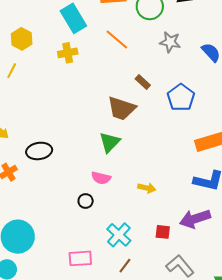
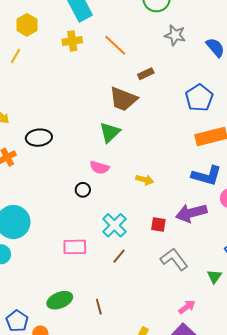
orange line: (117, 40) -> (115, 45), moved
brown rectangle: (143, 82) -> (146, 74), turned -70
blue pentagon: (181, 97) -> (199, 98), moved

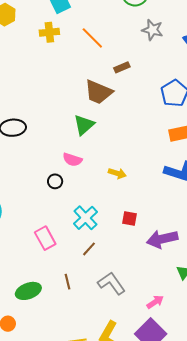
purple arrow: (191, 213) -> (162, 239), moved
pink rectangle: (75, 247) -> (45, 238), turned 60
gray L-shape: (174, 259) -> (111, 283), moved
brown line: (99, 307) -> (68, 282), moved

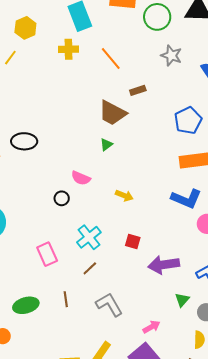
green triangle: (84, 125) -> (106, 144), moved, size x0.6

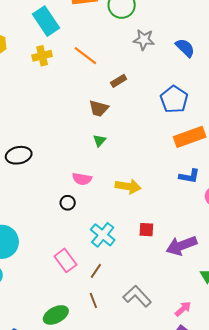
brown trapezoid: (112, 113) -> (99, 108), size x0.7
yellow arrow: (124, 196) -> (128, 186), size x1.4
blue L-shape: (186, 199) -> (189, 176), size x0.7
brown line: (90, 268) -> (96, 271), moved

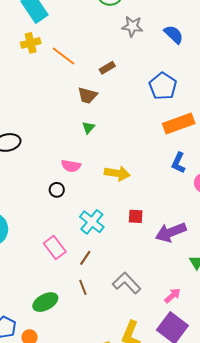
orange line: (85, 56) -> (63, 56), moved
blue L-shape: (189, 176) -> (178, 163), turned 105

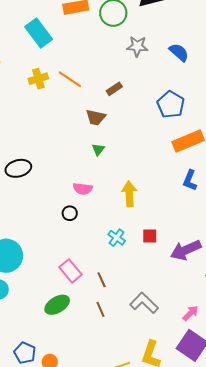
yellow cross: (31, 43) -> (38, 79), moved
yellow arrow: (117, 173) -> (129, 194), turned -100
cyan cross: (92, 222) -> (117, 238), moved, size x0.7
brown line: (85, 258) -> (102, 280), turned -56
green ellipse: (45, 302) -> (57, 305), moved

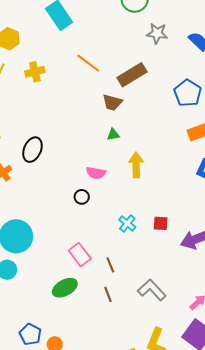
yellow cross: (38, 79) -> (35, 72), moved
brown rectangle: (114, 89) -> (132, 75), size x1.8
green triangle: (98, 149) -> (113, 135), turned 40
black ellipse: (18, 168) -> (32, 150), turned -55
yellow arrow: (129, 194) -> (136, 165), moved

